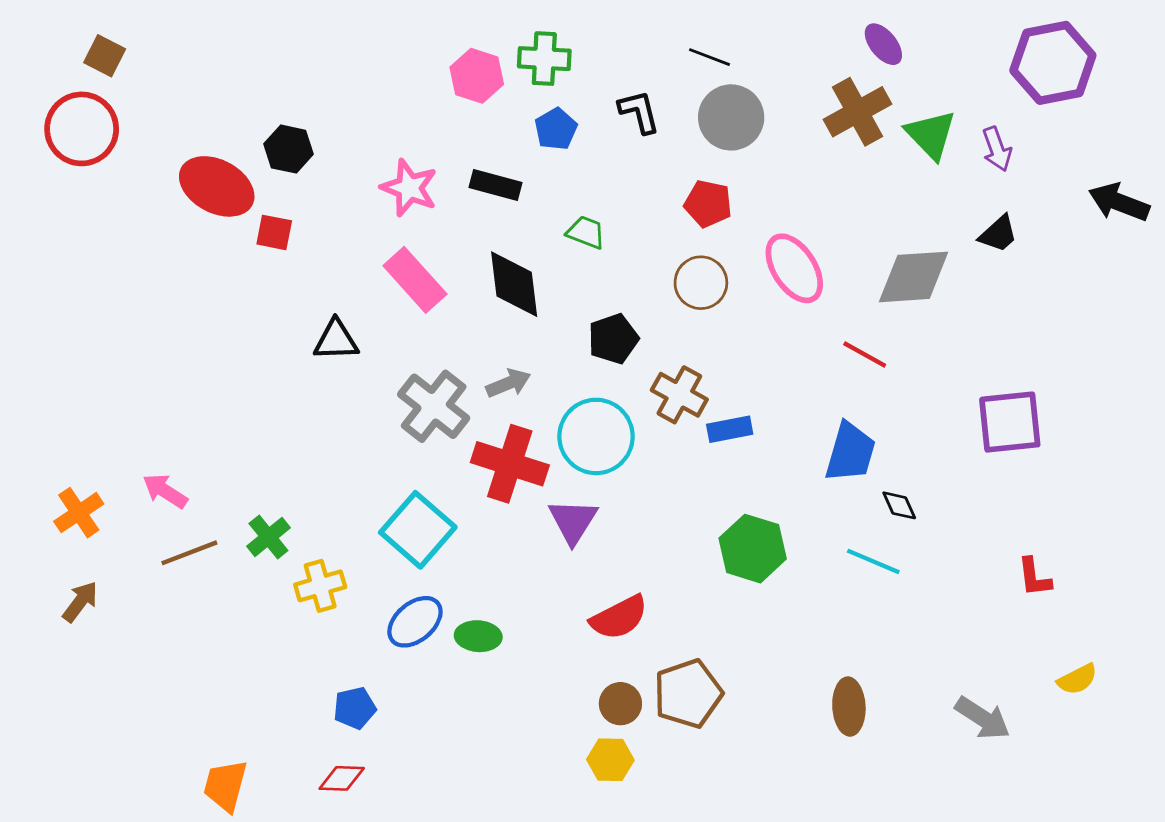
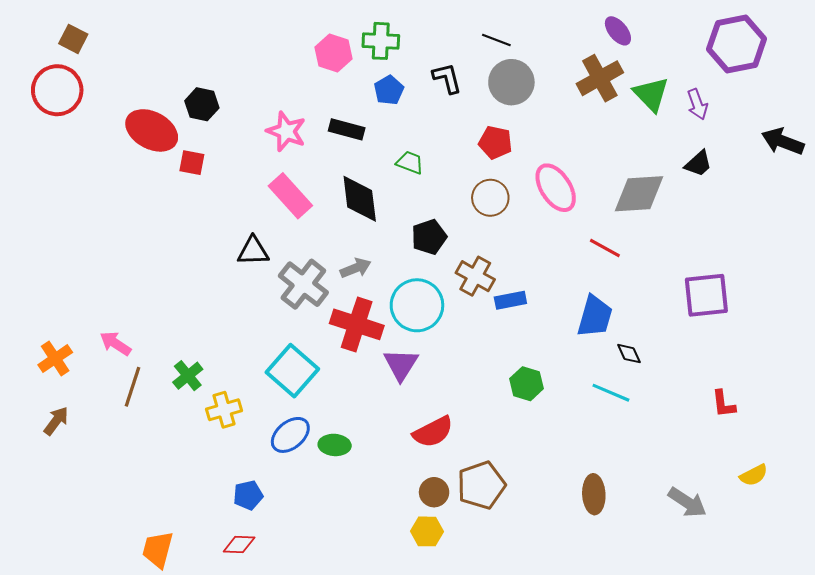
black triangle: (336, 340) -> (253, 251), moved
green hexagon: (753, 549) -> (527, 384), size x0.7
brown line: (189, 553) -> (133, 387), turned -51

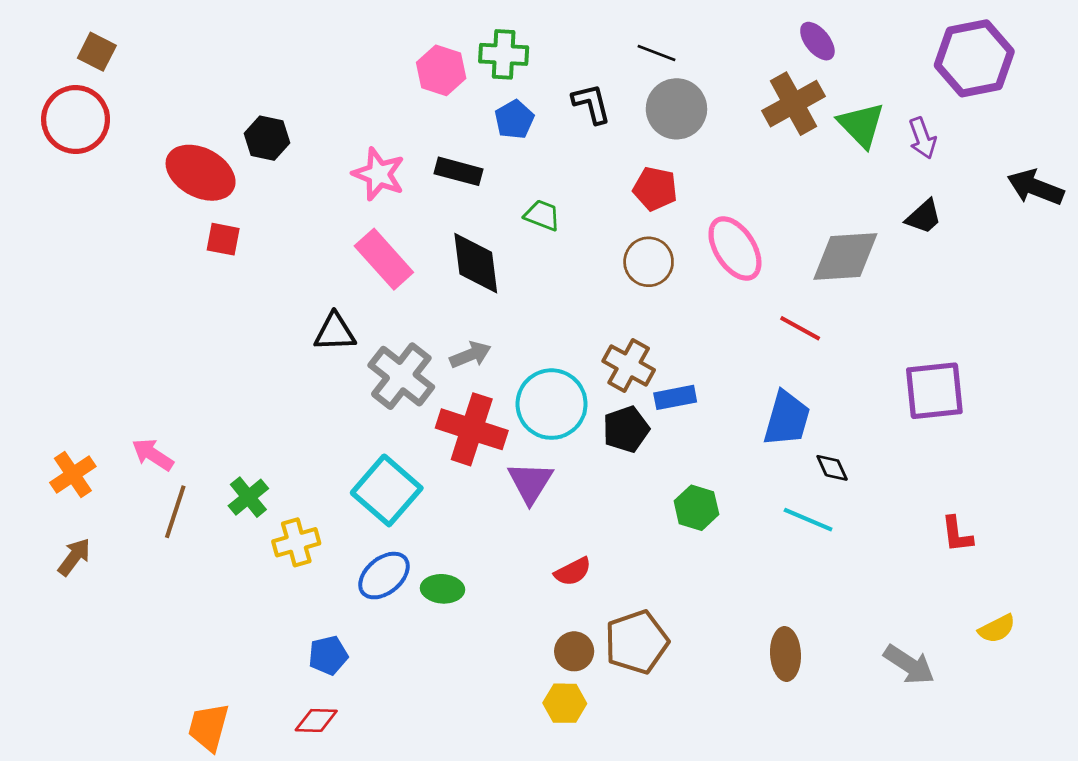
red square: (192, 163) -> (223, 239), moved
black pentagon: (429, 237) -> (626, 429), moved
red semicircle: (433, 432) -> (573, 572), size x0.7

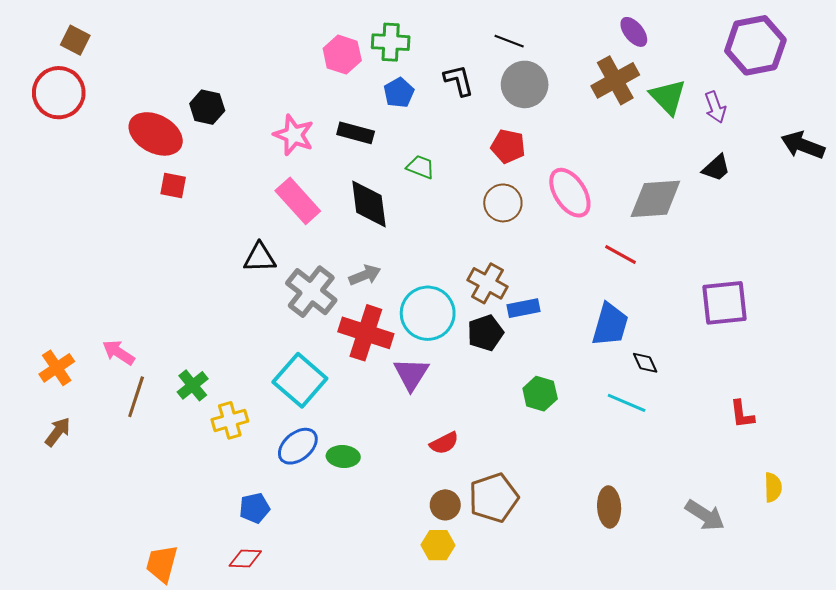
yellow semicircle: (997, 629) -> (773, 487), turned -64

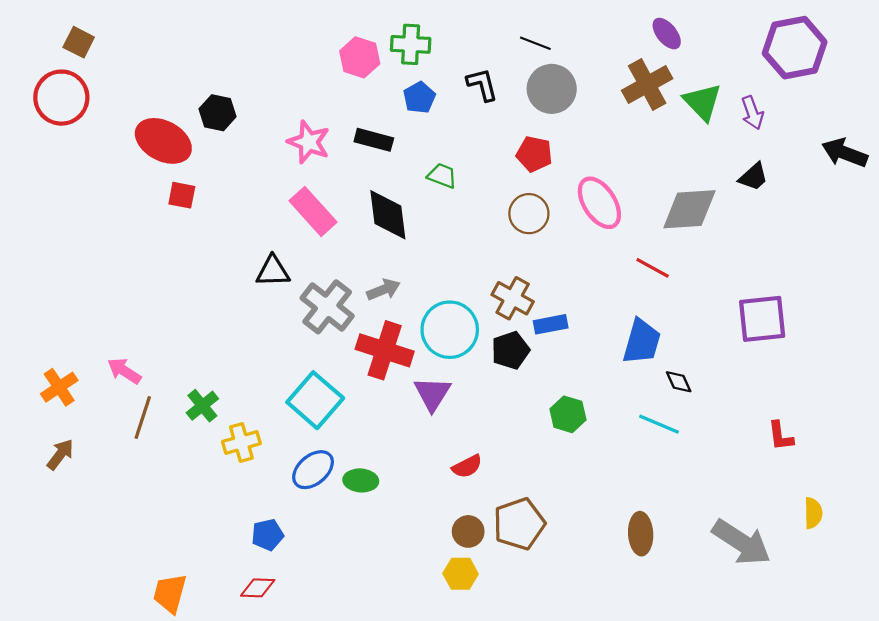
gray arrow: (705, 515) -> (742, 542), size x1.4

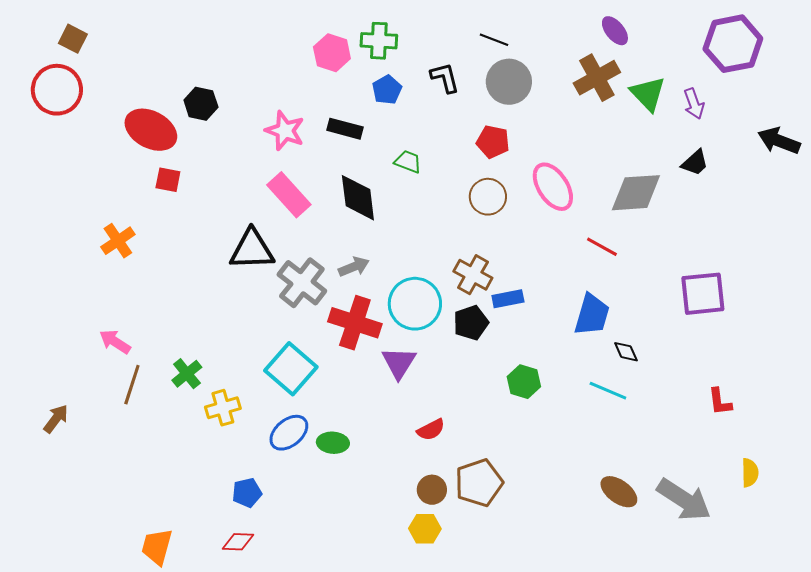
black triangle: (273, 271) -> (252, 250), size x1.4
orange cross: (59, 387) -> (118, 241), moved
brown ellipse: (641, 534) -> (619, 492), moved, turned -51

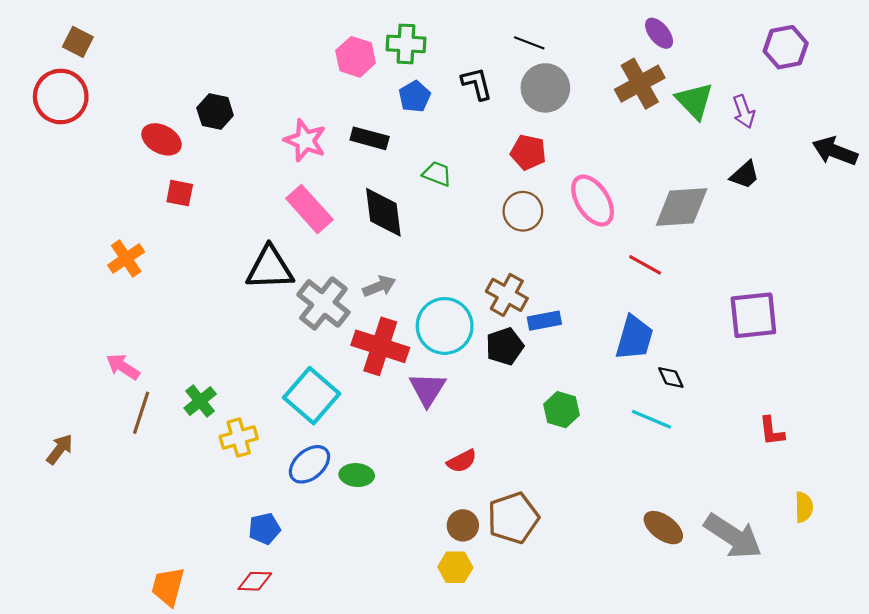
purple hexagon: (733, 44) -> (786, 47), size x0.7
red ellipse: (151, 130) -> (162, 139), size x0.7

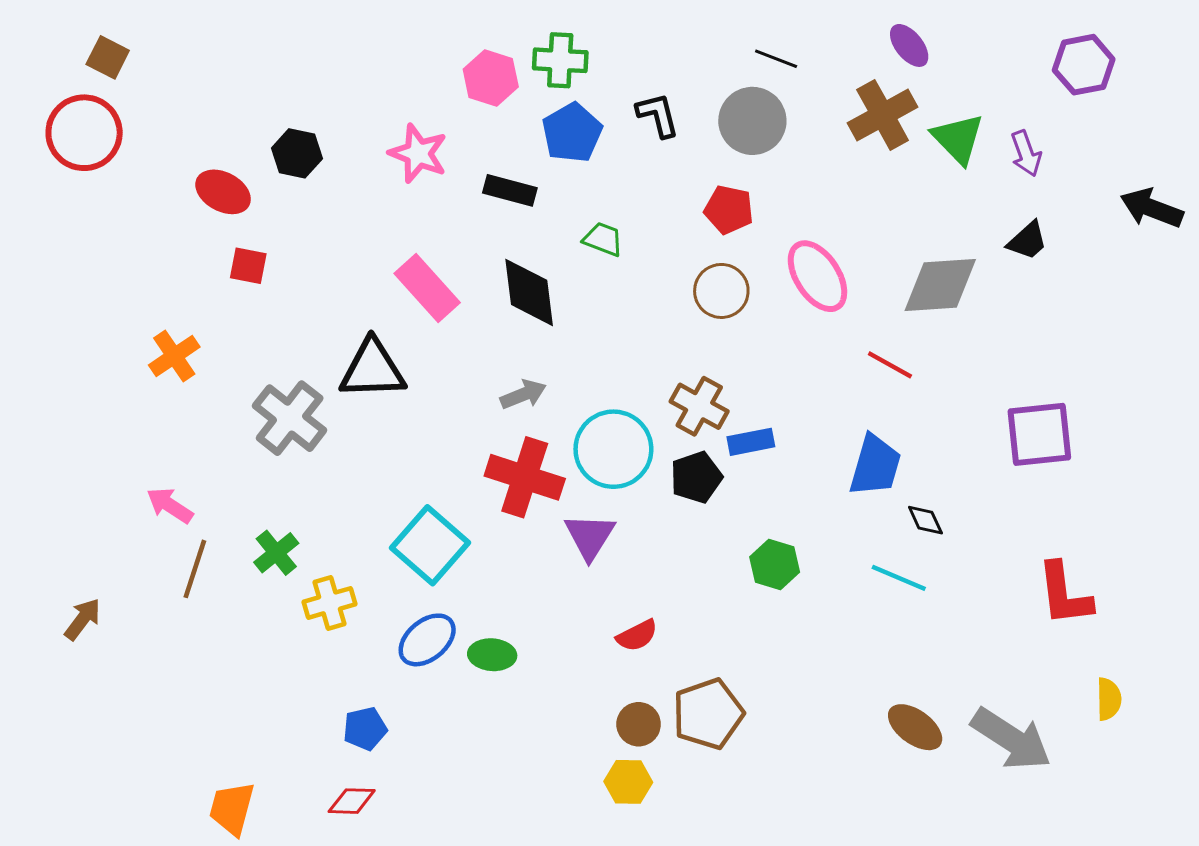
black line: (529, 43) -> (776, 59), moved
blue pentagon: (415, 97) -> (572, 133), size x1.4
pink star: (305, 140) -> (418, 153), moved
gray cross: (323, 303) -> (290, 418), moved
red L-shape: (772, 431) -> (1064, 594), size x1.6

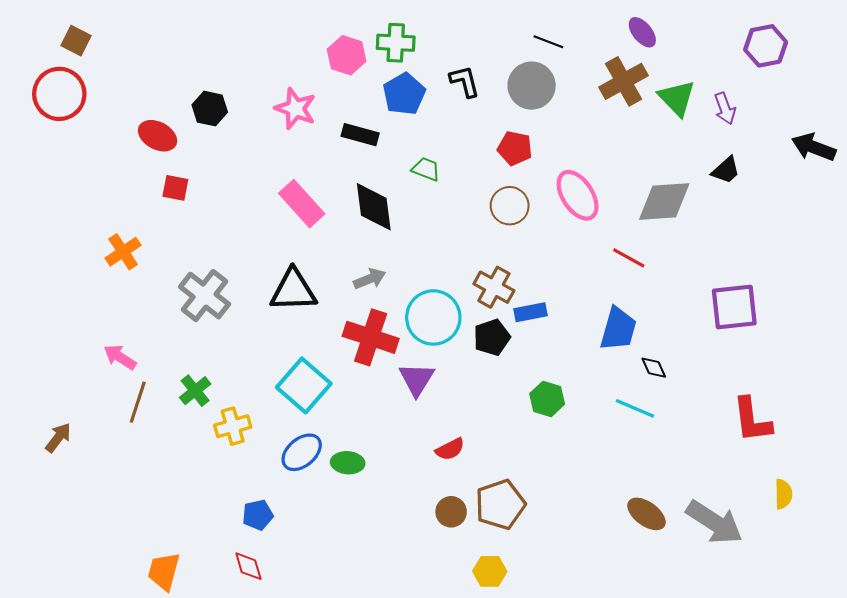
black triangle: (372, 369) -> (293, 290), moved
yellow hexagon: (628, 782) -> (490, 571), moved
red diamond: (352, 801) -> (248, 566), turned 72

